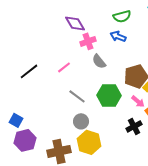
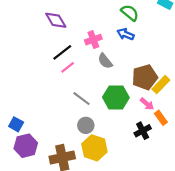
green semicircle: (122, 16) -> (130, 13), turned -126
purple diamond: (75, 23) -> (56, 20), moved
black line: (29, 71) -> (62, 52), moved

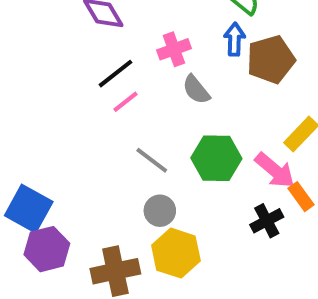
blue arrow: (125, 34) -> (234, 39), turned 70
brown pentagon: (145, 77) -> (271, 59), moved
pink arrow: (147, 104) -> (275, 170), size x1.5
blue square: (16, 124) -> (29, 209), size x1.6

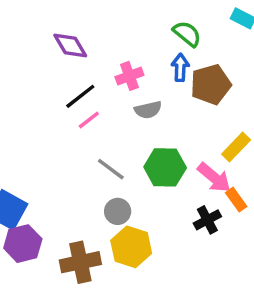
gray semicircle: (196, 90) -> (148, 110), turned -64

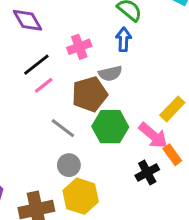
brown pentagon: (211, 84) -> (90, 94), moved
gray semicircle: (148, 110) -> (110, 73), moved

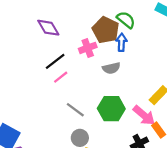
brown pentagon: (90, 94) -> (106, 30), moved, turned -30

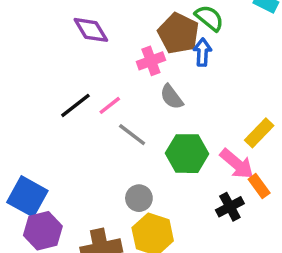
black line: (55, 61) -> (75, 105), moved
gray semicircle: (111, 68) -> (172, 97), moved, turned 66
gray line: (75, 110) -> (132, 135), moved

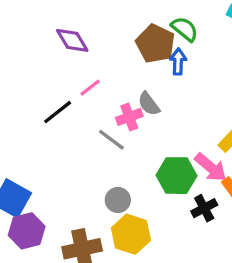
pink cross: (151, 61) -> (129, 117), moved
pink line: (110, 105) -> (90, 88), moved
green hexagon: (187, 154) -> (176, 176), moved

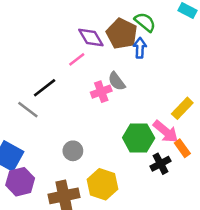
purple diamond: (72, 40) -> (91, 38), moved
pink line: (90, 88) -> (77, 59), moved
gray line: (111, 140) -> (28, 110), moved
gray circle: (118, 200) -> (73, 151), moved

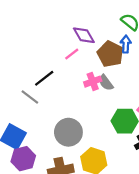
brown pentagon: (122, 34) -> (110, 54), moved
gray semicircle: (117, 81) -> (106, 83), moved
gray circle: (73, 151) -> (68, 132), size x1.6

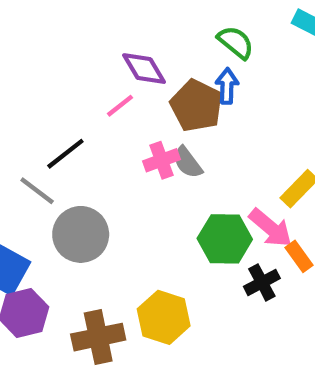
gray circle: (68, 132) -> (81, 234), moved

